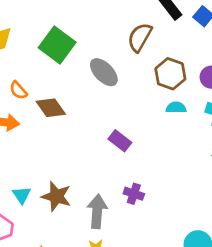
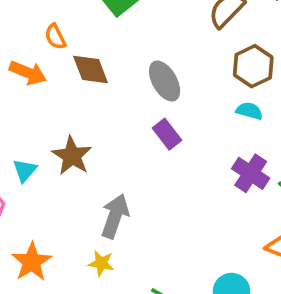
gray ellipse: (104, 72) -> (165, 81), moved
purple cross: (134, 194) -> (251, 173), moved, size x1.4
brown star: (56, 196) -> (72, 156), moved

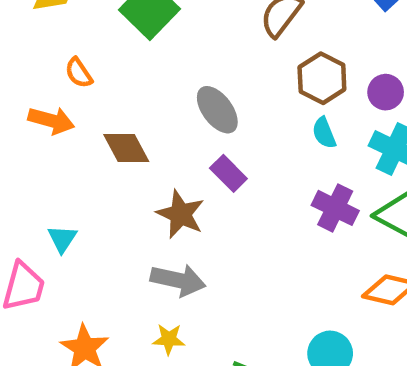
brown diamond: (91, 70) -> (126, 148), moved
cyan semicircle: (249, 111) -> (324, 133), turned -120
brown star: (72, 156) -> (181, 214), moved
gray arrow: (115, 216) -> (178, 280), turned 90

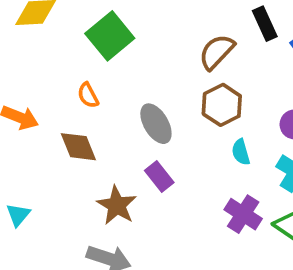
orange semicircle: (79, 73) -> (88, 95), moved
brown hexagon: (322, 78) -> (222, 105), moved

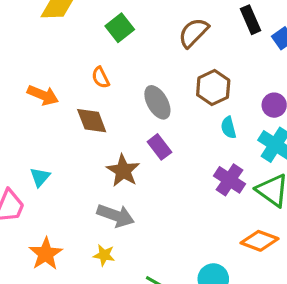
green square: (110, 36) -> (120, 28), size x0.7
brown semicircle: (217, 52) -> (193, 33), moved

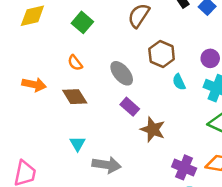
brown star: (123, 171) -> (153, 129), moved
cyan triangle: (40, 177) -> (77, 144), moved
purple cross: (230, 180) -> (184, 167), moved

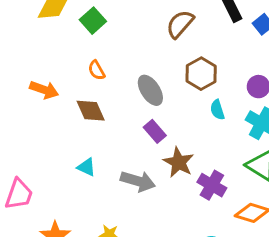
green square: (82, 22) -> (93, 21), moved
cyan triangle: (77, 144) -> (86, 167), turned -42
gray arrow: (107, 165) -> (138, 181), moved
purple cross: (184, 167) -> (212, 185), moved

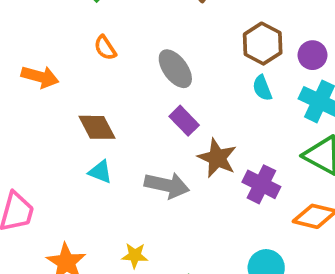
brown hexagon: (201, 74) -> (263, 44), moved
brown diamond: (91, 111) -> (97, 127), moved

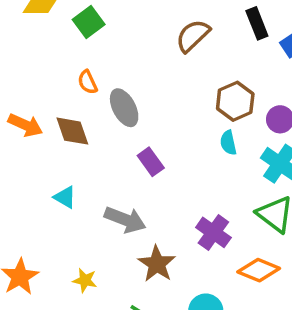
gray ellipse: (175, 69) -> (124, 108), moved
orange arrow: (40, 77) -> (25, 125), moved
brown diamond: (97, 127) -> (72, 131), moved
brown star: (217, 158) -> (157, 264), moved

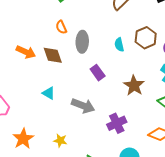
gray ellipse: (124, 108) -> (82, 42), turned 30
cyan semicircle: (228, 143) -> (119, 45), moved
purple cross: (213, 232) -> (117, 123), moved, turned 30
brown star: (157, 264) -> (134, 85), moved

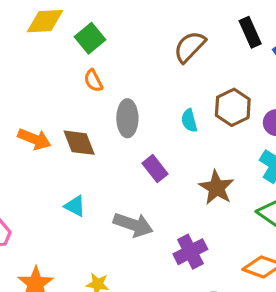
orange semicircle: (61, 27) -> (93, 81), moved

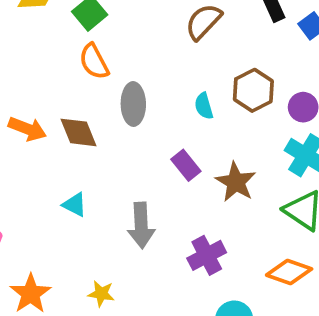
orange semicircle: (93, 81) -> (94, 61), size x1.4
purple rectangle: (155, 169) -> (186, 165), moved
gray arrow: (133, 225) -> (141, 225), turned 69

